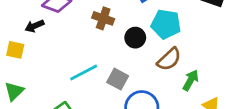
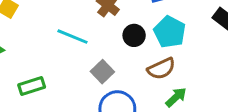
cyan line: (84, 72) -> (72, 37), moved, turned 32

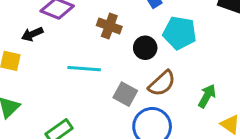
brown semicircle: (161, 69) -> (162, 83), moved

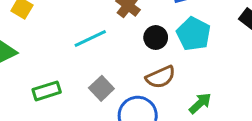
cyan line: (84, 69) -> (90, 38), turned -48
gray square: (125, 94) -> (101, 88), moved

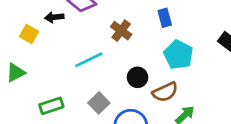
black circle: (156, 38) -> (138, 77), moved
brown semicircle: (161, 77) -> (165, 92), moved

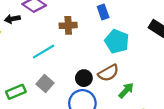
brown cross: (121, 31) -> (68, 25), turned -35
black circle: (138, 77) -> (84, 78), moved
gray square: (99, 103) -> (45, 84), moved

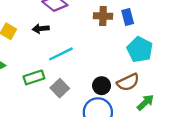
black arrow: (12, 19) -> (41, 29), moved
brown cross: (68, 25) -> (103, 16), moved
green rectangle: (16, 92) -> (34, 77), moved

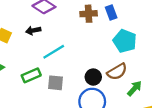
gray square: (60, 88) -> (56, 83), turned -35

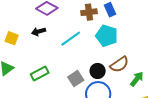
cyan pentagon: (125, 41) -> (107, 36), moved
cyan line: (54, 52) -> (71, 39), moved
gray square: (56, 83) -> (76, 79), moved, turned -35

